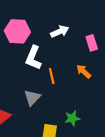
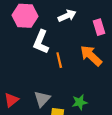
orange arrow: (84, 71) -> (91, 56), size x1.5
gray triangle: (32, 98) -> (42, 99), moved

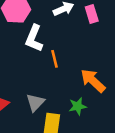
pink rectangle: (99, 27) -> (92, 14), moved
orange arrow: (91, 56) -> (93, 81), moved

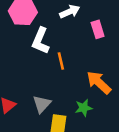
pink rectangle: (92, 14) -> (98, 29), moved

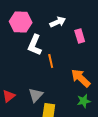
green star: (84, 108) -> (84, 101), moved

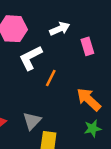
white L-shape: (35, 45) -> (31, 58), turned 40
orange line: (51, 61) -> (51, 78), turned 40

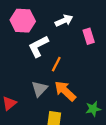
orange arrow: (89, 99) -> (65, 91), moved
gray triangle: (32, 121) -> (39, 89), moved

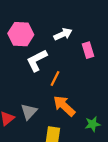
gray triangle: (39, 89) -> (29, 112), moved

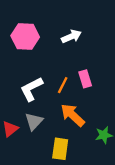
pink rectangle: (88, 50) -> (85, 79), moved
white L-shape: (37, 60) -> (31, 89), moved

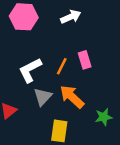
gray triangle: (34, 121) -> (43, 97), moved

